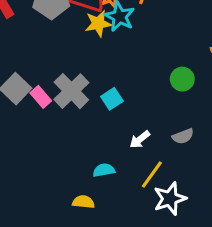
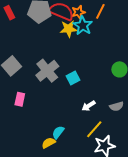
pink rectangle: (41, 97) -> (20, 99), moved, turned 48
cyan semicircle: (104, 170) -> (58, 132), moved, turned -48
yellow semicircle: (83, 202) -> (49, 143), turned -40

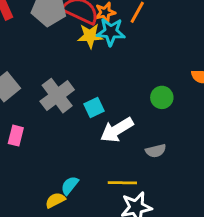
cyan star: (83, 25) -> (111, 32), turned -30
white arrow: (89, 106) -> (117, 130), moved, size x1.6
yellow line: (94, 129) -> (122, 183), turned 48

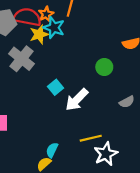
cyan star: (111, 32) -> (54, 28), turned 30
gray cross: (57, 96) -> (22, 59), moved
gray semicircle: (156, 151) -> (127, 102), moved

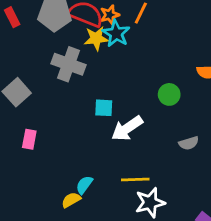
gray cross: (22, 59) -> (68, 64), turned -30
cyan square: (56, 87) -> (104, 108), turned 32

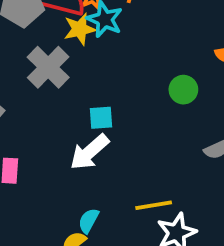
gray cross: (68, 64) -> (48, 67), turned 32
white arrow: (127, 128) -> (89, 152), moved

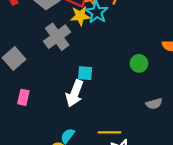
white arrow: (89, 152) -> (75, 93), turned -36

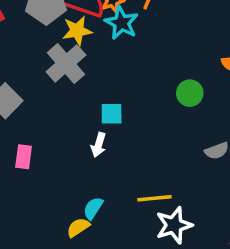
yellow star: (80, 16) -> (77, 31), moved
white arrow: (75, 93) -> (99, 145), size x0.6

